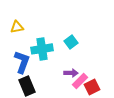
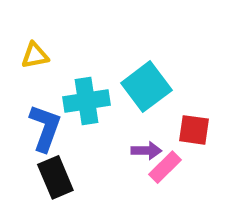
cyan square: (71, 42) -> (146, 87), size x1.6
red square: (92, 87) -> (194, 130), moved, turned 35

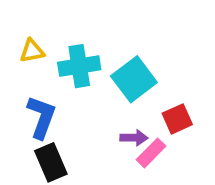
cyan cross: (86, 101) -> (79, 66), moved
red square: (194, 130) -> (177, 119), turned -32

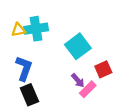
cyan cross: (79, 66) -> (36, 29), moved
purple arrow: (134, 138) -> (78, 80), turned 48

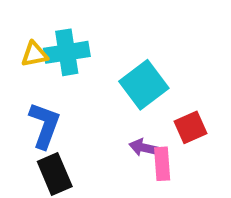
purple arrow: (78, 80) -> (144, 148), turned 144
pink rectangle: (88, 89) -> (162, 164), turned -49

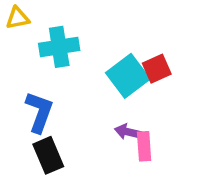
yellow triangle: (34, 54) -> (18, 18), moved
red square: (191, 127) -> (157, 69), moved

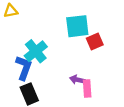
cyan cross: (59, 47) -> (36, 51), moved, turned -30
cyan square: (128, 76) -> (77, 26), moved, turned 30

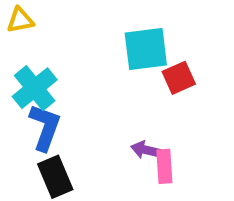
cyan cross: (36, 51) -> (35, 88), moved

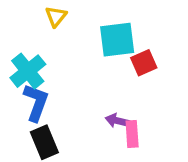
yellow triangle: (20, 20) -> (56, 16), moved, turned -40

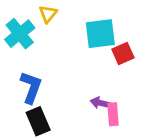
cyan cross: (28, 71) -> (20, 34), moved

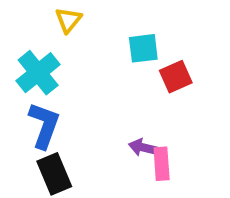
cyan cross: (20, 34) -> (38, 73), moved
cyan square: (100, 34) -> (143, 48), size x0.7

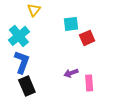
purple arrow: (143, 148) -> (71, 73), turned -32
pink rectangle: (162, 164) -> (89, 83), moved

